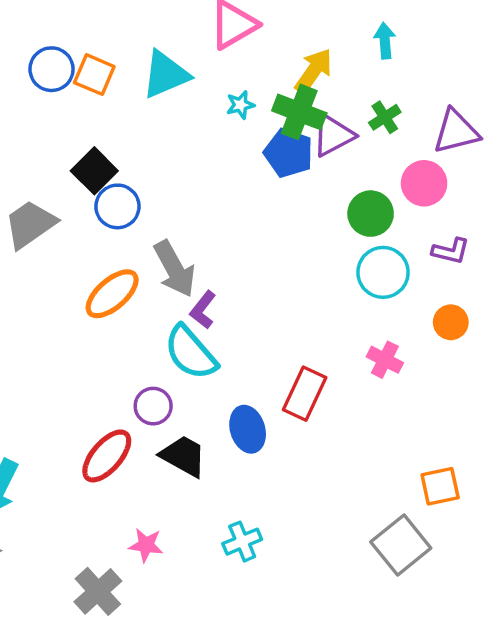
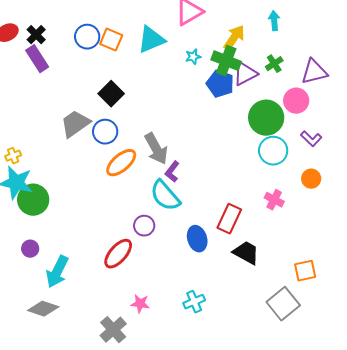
blue circle: (117, 206) -> (105, 132), moved
green circle: (371, 214) -> (266, 118), size x1.4
purple L-shape: (451, 251) -> (311, 139), turned 30
black trapezoid: (183, 456) -> (246, 253), moved

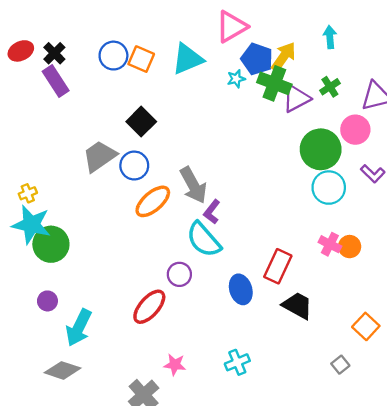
blue pentagon: (220, 84) -> (257, 59), moved
orange circle: (311, 179) -> (350, 247), moved
orange square: (305, 271) -> (366, 326), turned -35
gray square: (283, 304) -> (340, 365), size x0.5

